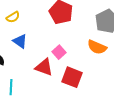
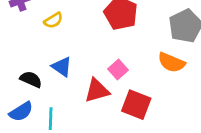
blue triangle: (20, 41) -> (62, 67), moved
red triangle: (44, 67) -> (97, 91), turned -36

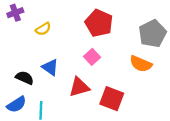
pink square: (118, 70) -> (92, 57), moved

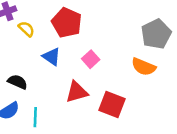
red pentagon: (99, 23) -> (67, 23), moved
yellow semicircle: (43, 29) -> (26, 29), moved, turned -105
blue triangle: (50, 67) -> (52, 57), moved

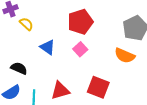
red pentagon: (67, 23) -> (80, 22), moved, turned 30
red triangle: (77, 92) -> (60, 90), moved

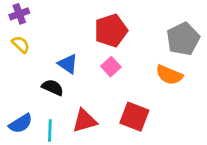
yellow semicircle: (26, 24) -> (21, 44), moved
black semicircle: (19, 68) -> (53, 87), moved

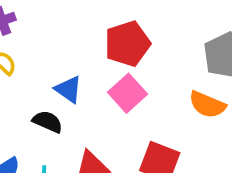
pink square: (111, 67) -> (127, 93), size x1.4

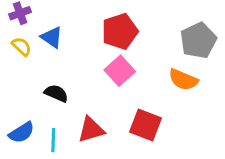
blue triangle: (68, 89) -> (52, 37), moved

